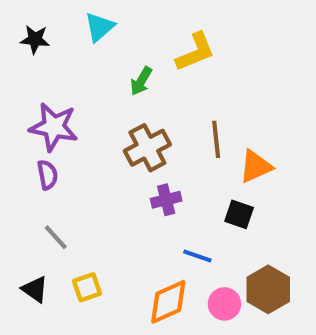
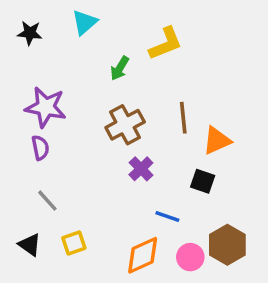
purple cross: (166, 200) -> (141, 169), turned -30

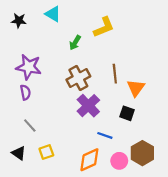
cyan triangle: (84, 22) -> (53, 14), turned -49
orange triangle: (217, 141) -> (136, 88), turned -30
purple cross: (141, 169) -> (88, 106), size x1.5

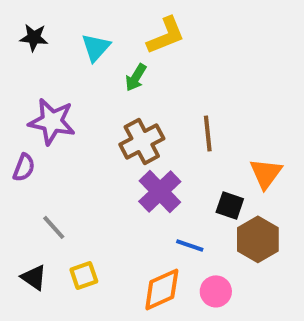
cyan triangle: (53, 14) -> (96, 48), moved, turned 42
yellow L-shape: (104, 27) -> (166, 36), moved
orange triangle: (136, 88) -> (266, 173), moved
purple semicircle: (25, 92) -> (24, 167), moved, turned 32
brown hexagon: (142, 153) -> (258, 239), moved

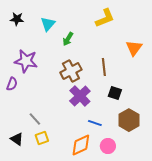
yellow L-shape: (166, 36) -> (105, 18), moved
orange triangle: (266, 173) -> (134, 48), moved
black square: (230, 205) -> (115, 93), moved
gray line: (54, 227) -> (35, 119), moved

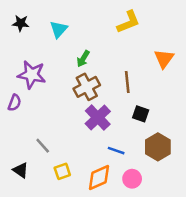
green arrow: (68, 39) -> (83, 59), moved
yellow square: (42, 138) -> (62, 171), moved

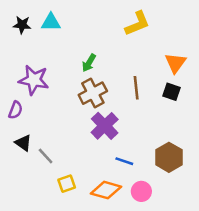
cyan triangle: (59, 29) -> (51, 22), moved, turned 48
black square: (141, 114) -> (172, 92), moved
black triangle: (21, 170) -> (23, 143), moved
orange diamond: (99, 177) -> (106, 190), turned 40

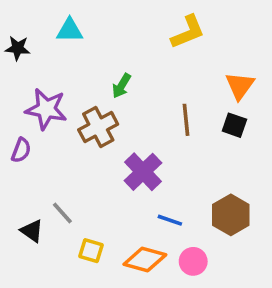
black star: (22, 25) -> (18, 48), moved
brown cross: (93, 93) -> (98, 127), moved
black triangle: (23, 143) -> (32, 231), moved
yellow square: (67, 184) -> (91, 251), turned 36

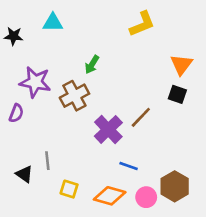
brown line: (186, 120) -> (141, 117), moved, turned 50
gray line: (62, 213) -> (47, 161), turned 36
brown hexagon: (231, 215) -> (175, 186), moved

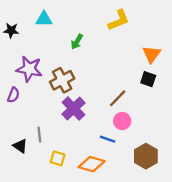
green arrow: (92, 65) -> (77, 42), moved
purple cross: (108, 129) -> (73, 109), moved
pink circle: (146, 197) -> (122, 121), moved

